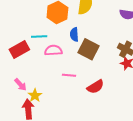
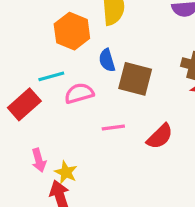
pink arrow: (20, 85) -> (39, 160), turned 40

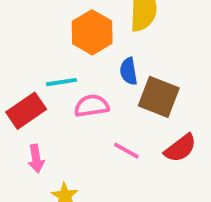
pink line: (113, 128) -> (126, 151), turned 30
red semicircle: (160, 136) -> (180, 148), moved
pink arrow: (39, 160) -> (36, 159), moved

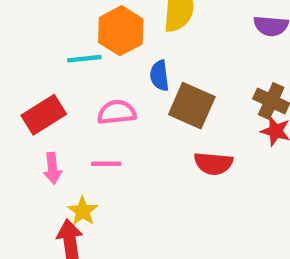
cyan line: (62, 82) -> (84, 59), moved
red semicircle: (180, 148) -> (213, 163), turned 40
pink line: (126, 151) -> (106, 164), moved, turned -32

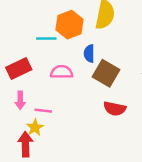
pink line: (106, 164) -> (43, 111), moved

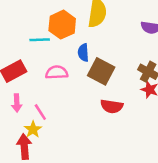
pink line: (43, 111) -> (40, 112), turned 54

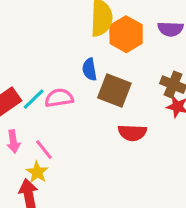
orange hexagon: (62, 25) -> (126, 34), moved
cyan line: (40, 40) -> (34, 99), moved, turned -36

